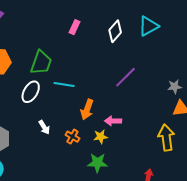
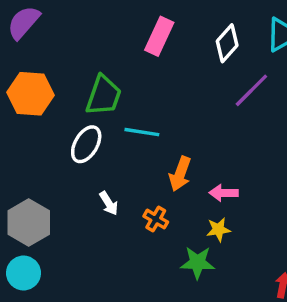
pink rectangle: (74, 27) -> (159, 36), size x1.5
purple line: (126, 77) -> (251, 90), moved
yellow star: (101, 137) -> (218, 230), moved

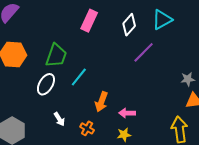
cyan line: (142, 132) -> (79, 77), turned -60

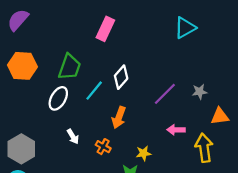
white diamond: (129, 25) -> (121, 77), moved
purple line: (144, 52) -> (165, 94), moved
gray star: (188, 79) -> (200, 92), moved
pink arrow: (127, 113) -> (176, 130), moved

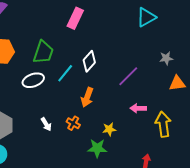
gray star: (200, 92) -> (166, 58), moved
white ellipse: (58, 98) -> (33, 80), turned 40
orange triangle: (220, 116) -> (177, 83), moved
white arrow: (73, 137) -> (46, 124), moved

